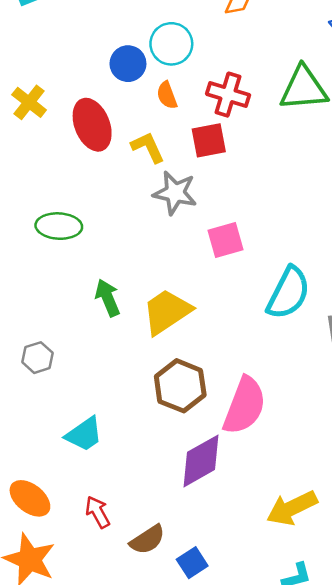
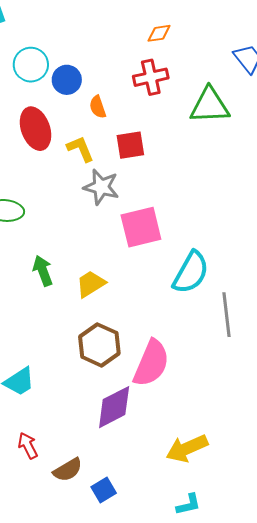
cyan circle: (171, 44) -> (31, 65), moved
red cross: (228, 95) -> (151, 77), moved, turned -32
pink square: (226, 240) -> (141, 227), size x1.4
yellow trapezoid: (167, 312) -> (91, 284), size x0.7

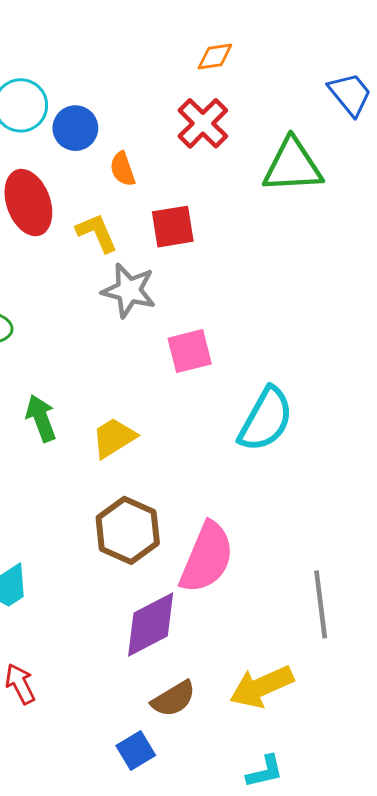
red cross: (151, 77) -> (203, 123), turned -32
pink square: (141, 227) -> (190, 351), size x0.7
gray line: (227, 315) -> (321, 604), moved
brown semicircle: (68, 470) -> (174, 699), moved

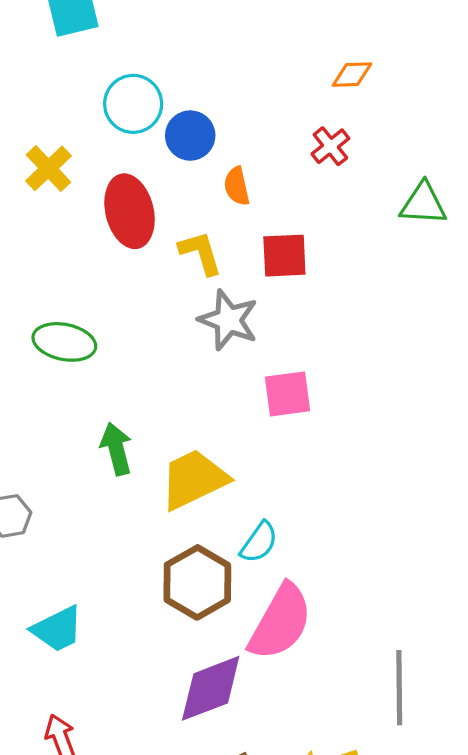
red cross: (203, 123) -> (330, 146), size x0.7
green triangle: (293, 166) -> (423, 204), size x0.7
cyan semicircle: (266, 419) -> (259, 542), moved, size x0.6
yellow trapezoid: (114, 438) -> (194, 479), size x1.4

